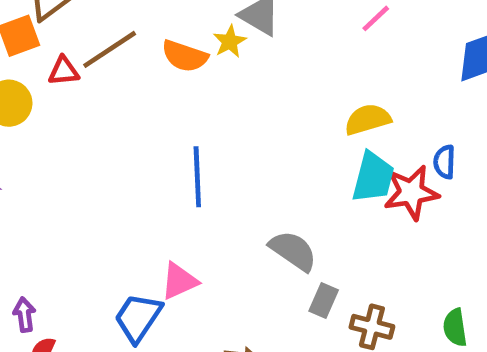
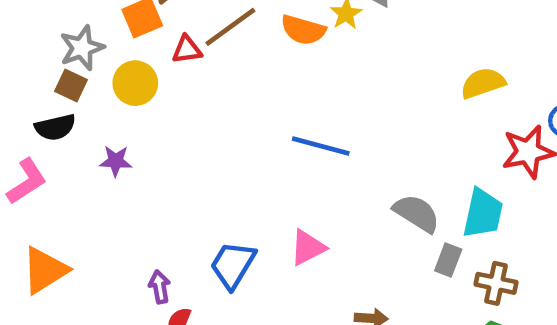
blue line: (197, 177) -> (321, 146), turned -70
cyan trapezoid: (373, 177) -> (483, 213), moved
blue trapezoid: (138, 318) -> (233, 265), moved

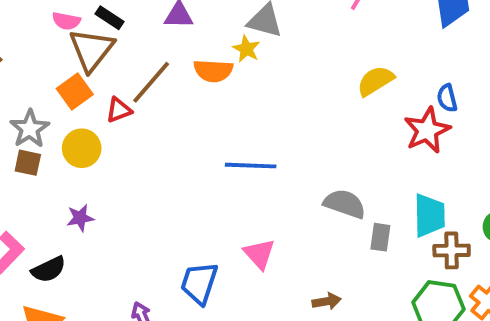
black semicircle: (55, 127) -> (49, 269), moved
cyan trapezoid: (483, 213) -> (429, 215), moved
pink triangle: (308, 248) -> (259, 254), turned -32
brown cross: (496, 283) -> (452, 250), moved

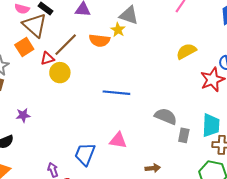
brown triangle: (92, 50) -> (35, 25), turned -30
yellow circle: (82, 148) -> (60, 73), moved
pink triangle: (259, 254) -> (118, 140), turned -42

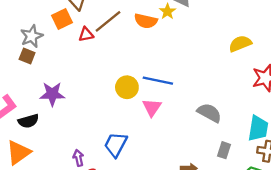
yellow circle: (60, 73) -> (127, 87), moved
purple star: (23, 115) -> (52, 94), size x1.5
gray rectangle: (184, 135) -> (224, 150), moved
pink triangle: (118, 140) -> (152, 107), moved, turned 48

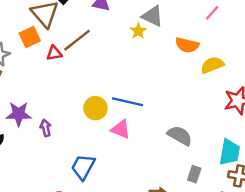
orange semicircle: (146, 21) -> (187, 45), moved
pink triangle: (152, 107) -> (121, 129), turned -42
purple arrow: (78, 158) -> (46, 128), moved

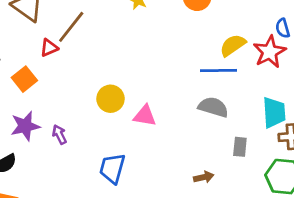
orange square: (30, 37) -> (24, 79), moved
yellow semicircle: (212, 65) -> (233, 45), moved
blue line: (127, 102) -> (218, 70), moved

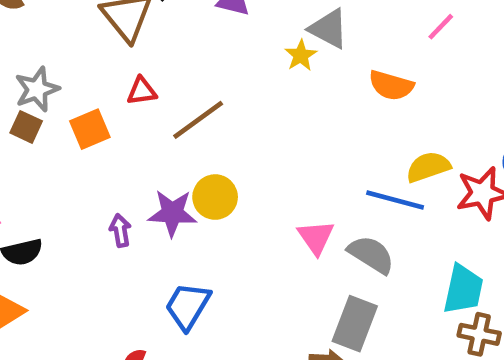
brown line: (71, 27) -> (198, 120), moved
pink triangle: (145, 116) -> (316, 237), moved, turned 30
purple star: (25, 126) -> (172, 213), moved
gray rectangle: (240, 147) -> (355, 324), moved, size x1.6

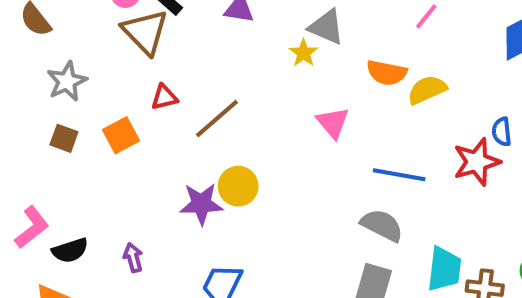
gray star: (37, 89) -> (67, 81), moved
yellow semicircle: (428, 167) -> (427, 90), moved
purple arrow: (120, 230) -> (133, 258), moved
pink triangle: (316, 237) -> (333, 123), moved
cyan trapezoid: (463, 289) -> (444, 269), moved

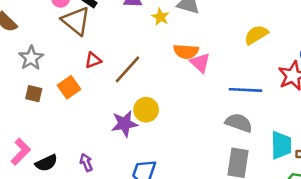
yellow star: (304, 53) -> (160, 17), moved
orange semicircle: (387, 73) -> (186, 51), moved

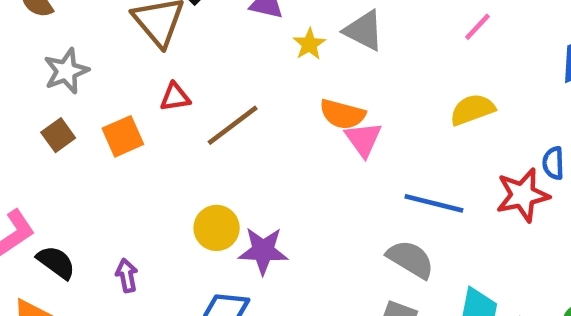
brown square: (34, 94) -> (58, 135), turned 30
yellow circle: (146, 110) -> (217, 228), moved
purple star: (124, 124) -> (263, 251), moved
black semicircle: (46, 163) -> (56, 262), turned -130

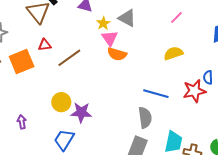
orange square: (123, 136) -> (22, 61), size x1.4
pink triangle: (363, 139) -> (110, 38), moved
gray semicircle: (410, 259) -> (145, 118), turned 50

